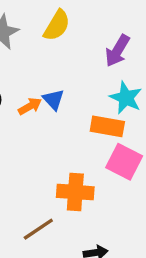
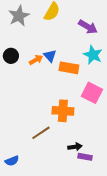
purple arrow: (117, 51) -> (88, 27), turned -90
orange rectangle: (107, 126) -> (69, 68), moved

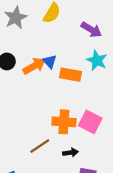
orange arrow: (36, 60) -> (34, 66), size x1.5
pink square: (92, 93) -> (90, 122), moved
black arrow: (75, 147) -> (71, 153), moved

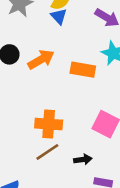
blue triangle: (50, 61) -> (59, 16), moved
orange cross: (64, 122) -> (49, 124), moved

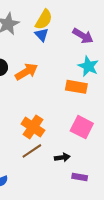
orange rectangle: (83, 70) -> (76, 87), moved
orange cross: (49, 124) -> (33, 127), turned 30

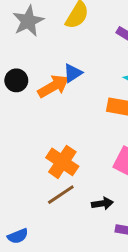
blue triangle: (42, 35) -> (73, 73), moved, turned 40

